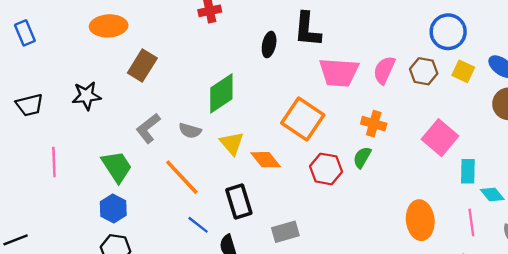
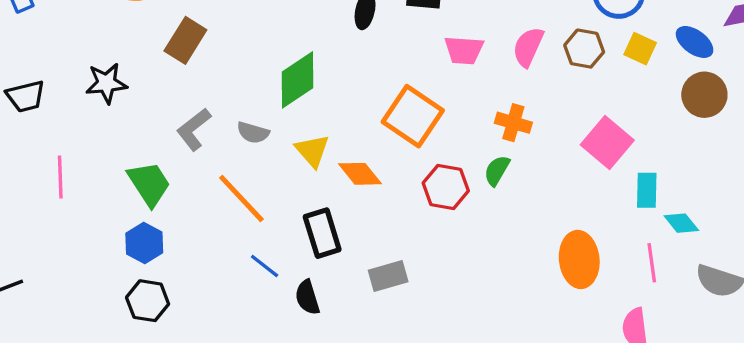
pink trapezoid: (339, 72) -> (464, 50), size x0.7

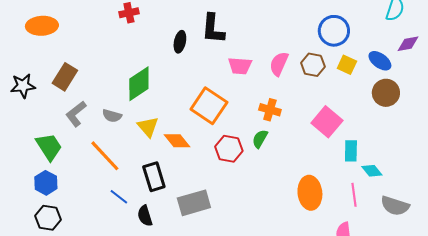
brown rectangle: (185, 40) -> (65, 77), moved
gray rectangle: (388, 276) -> (194, 203), size x1.4

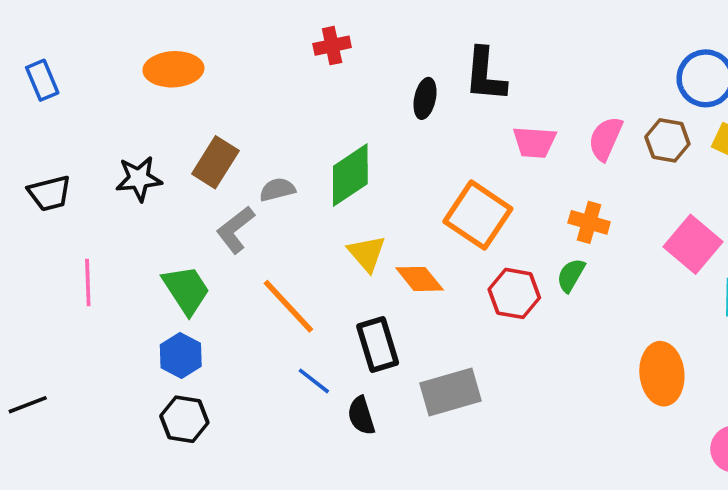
gray semicircle: (112, 116) -> (277, 190), moved, turned 150

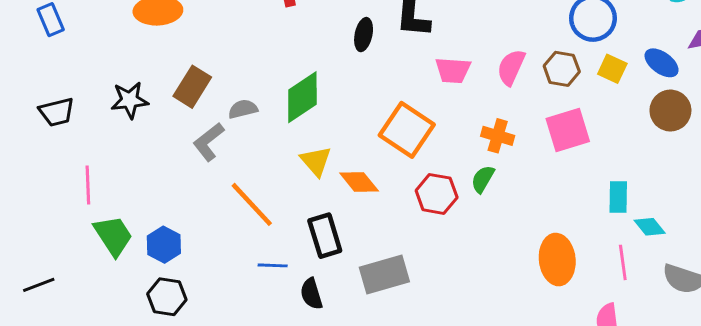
pink square: (693, 244) -> (568, 130), moved, turned 33
green trapezoid: (186, 290) -> (113, 236), moved
blue line: (314, 381) -> (273, 265), turned -36

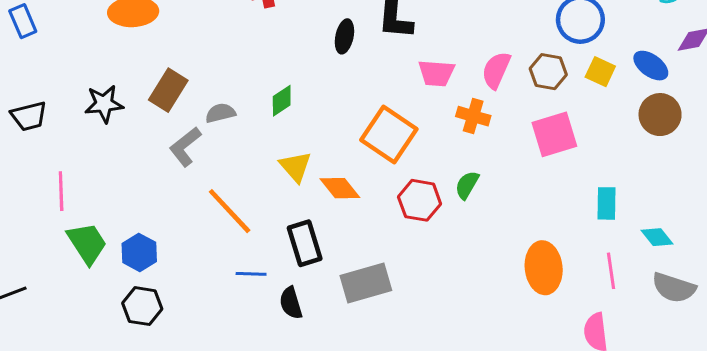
green diamond: (302, 97) -> (282, 101), size x0.6
orange cross: (498, 136) -> (473, 116), moved
cyan diamond: (650, 227) -> (657, 237), moved

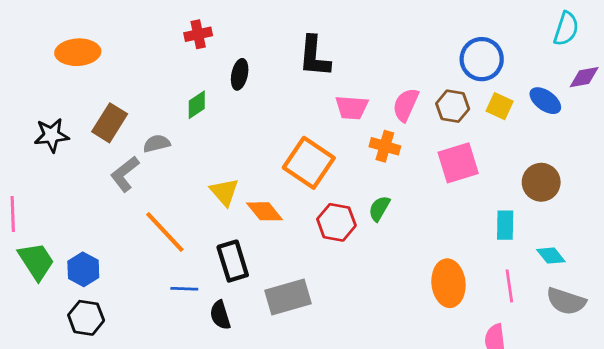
black ellipse: (344, 36) -> (240, 74), moved
green diamond: (282, 101) -> (197, 105), moved
brown circle: (660, 115) -> (541, 182), moved

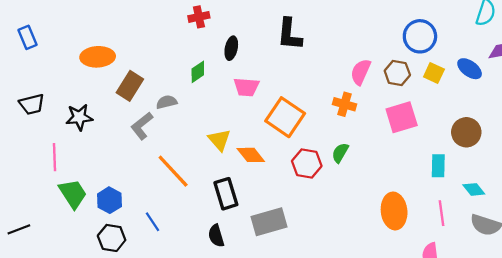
orange ellipse: (78, 52) -> (98, 57), moved
pink trapezoid: (352, 108) -> (246, 87), moved
black star: (51, 135) -> (79, 117), moved
blue line: (184, 289) -> (153, 222), moved, turned 54

